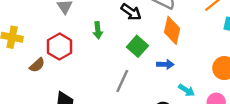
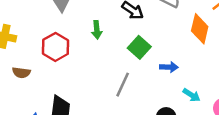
orange diamond: (172, 30) -> (200, 29), moved
brown semicircle: (37, 65) -> (21, 73), moved, turned 49

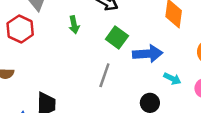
red hexagon: (56, 47) -> (20, 29), moved
blue arrow: (169, 67) -> (148, 54), size x1.6

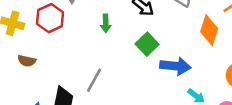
gray line: (104, 75) -> (94, 80), moved

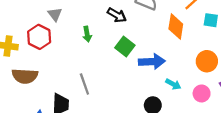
brown semicircle: (27, 61) -> (25, 76), size x1.6
gray line: (94, 80) -> (84, 84), turned -40

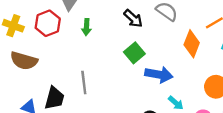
green arrow: (87, 34) -> (86, 27), moved

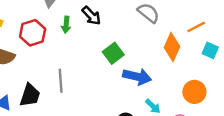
black arrow: (133, 18) -> (91, 16), moved
red hexagon: (48, 23) -> (33, 33), moved

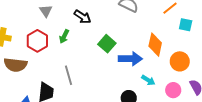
green arrow: (66, 25) -> (64, 36), moved, turned 32
orange diamond: (172, 47) -> (155, 45), moved

